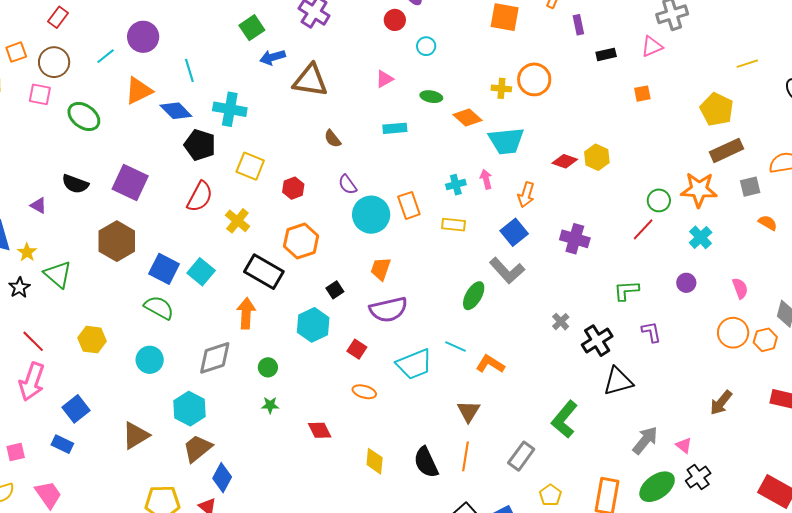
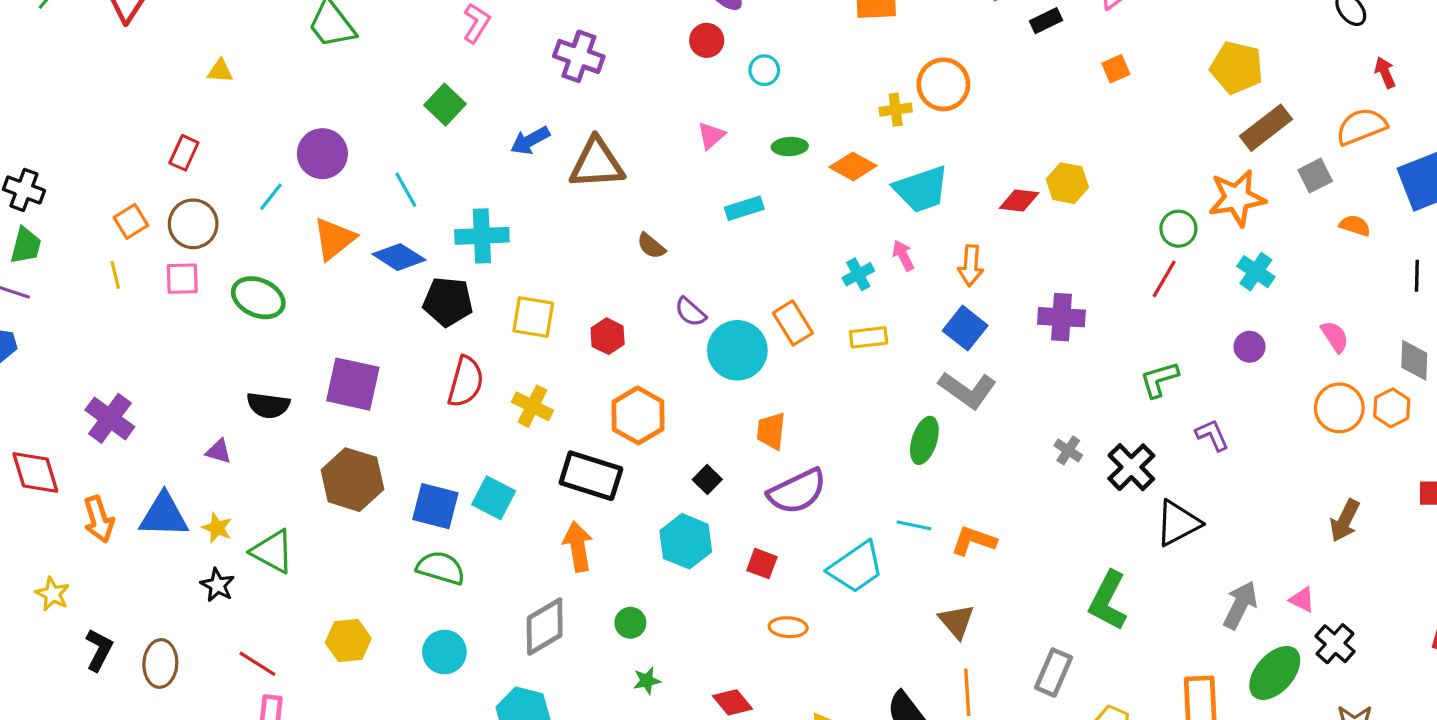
green square: (252, 28) -> (445, 105), moved

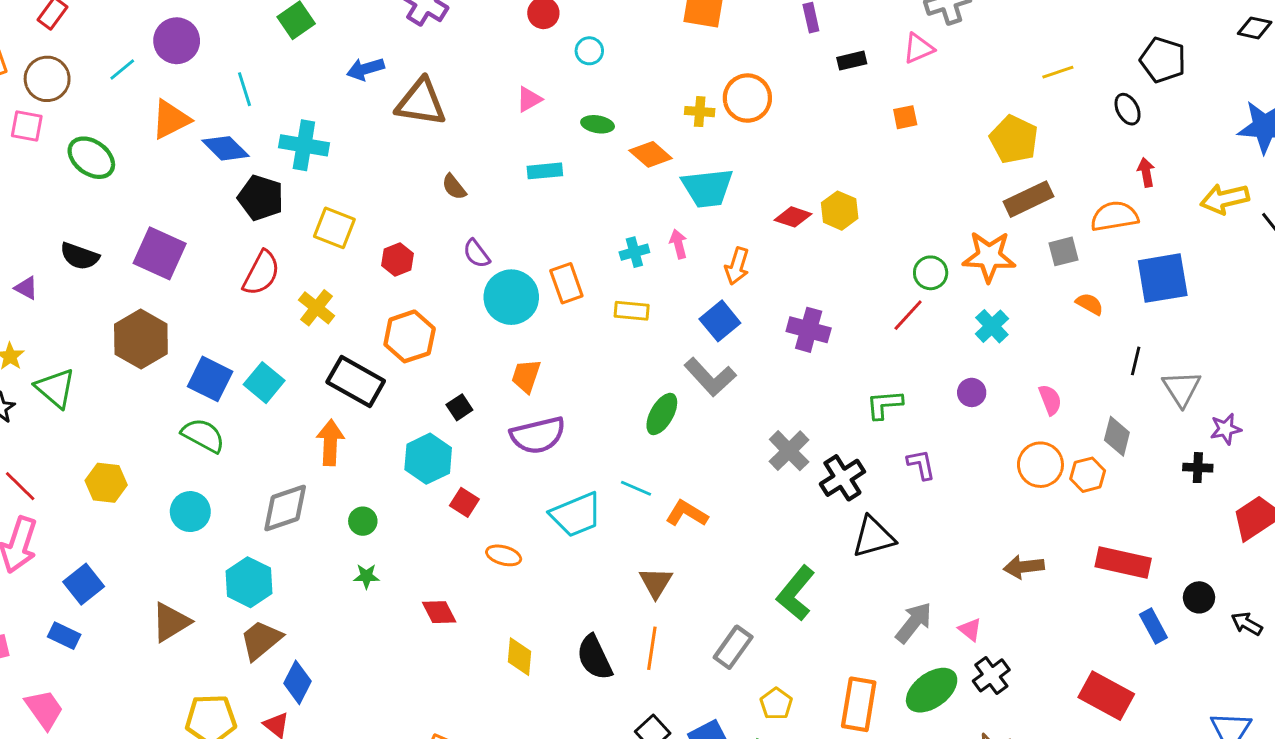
gray cross: (1068, 450) -> (789, 451), size x1.6
brown arrow: (1345, 521) -> (1024, 567), turned 45
red square: (762, 564) -> (464, 502), moved

